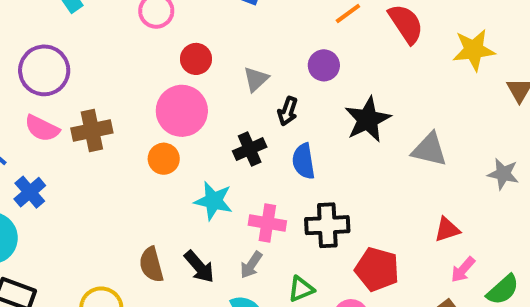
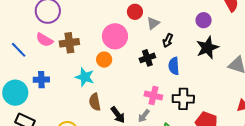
red circle: (196, 59) -> (135, 12), moved
purple circle: (324, 65) -> (204, 20), moved
blue cross: (30, 192) -> (41, 80), moved, turned 35
cyan star: (213, 201) -> (85, 77), moved
brown semicircle: (151, 265) -> (95, 102), moved

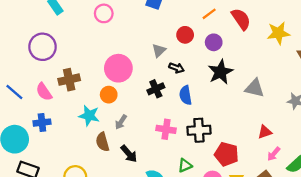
red circle: (135, 12) -> (185, 35), moved
pink semicircle: (44, 40) -> (44, 92), moved, turned 30
black arrow: (168, 40) -> (177, 68), turned -88
gray arrow: (144, 116) -> (121, 122), moved

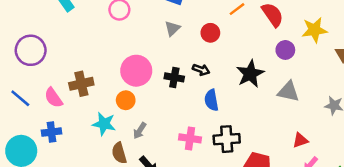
purple circle: (214, 42) -> (285, 50), moved
purple circle: (43, 47) -> (31, 50), moved
gray triangle: (159, 50) -> (172, 28), moved
black cross: (156, 89) -> (174, 77), moved, turned 35

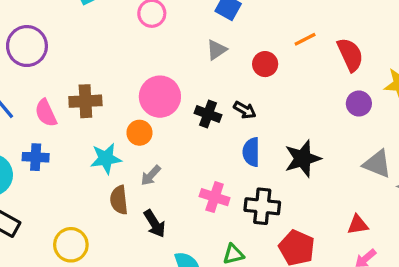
black star: (250, 74) -> (303, 159), moved
gray triangle: (288, 92) -> (377, 164), moved
cyan star: (104, 124) -> (106, 159), turned -30

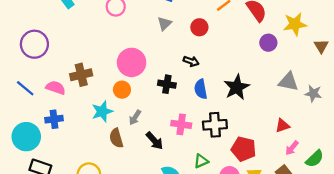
pink semicircle: (46, 113) -> (56, 88), turned 144
black cross: (208, 114) -> (167, 84), moved
black arrow: (155, 224) -> (155, 141), moved

